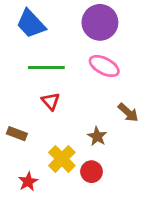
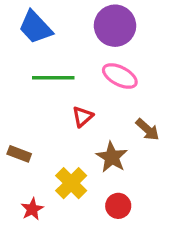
red triangle: (51, 101) -> (83, 117), moved, turned 30
brown star: (97, 136) -> (112, 157), size x1.4
red circle: (92, 172) -> (118, 206), moved

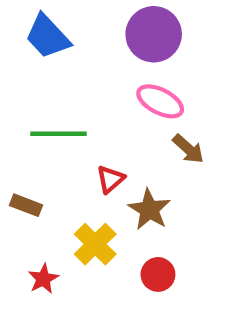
green line: (53, 78) -> (58, 134), moved
red triangle: (83, 117) -> (110, 179), moved
brown arrow: (147, 130) -> (188, 149), moved

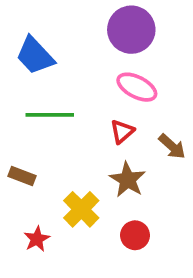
blue trapezoid: (48, 36) -> (35, 56), moved
brown arrow: (188, 149) -> (172, 146), moved
red triangle: (110, 179) -> (122, 132), moved

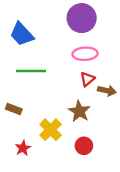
pink ellipse: (137, 87) -> (85, 54), turned -30
red triangle: (122, 132) -> (87, 79), moved
brown arrow: (172, 146) -> (107, 91), turned -30

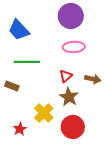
red triangle: (87, 79) -> (66, 76), moved
brown rectangle: (14, 109) -> (12, 86), moved
red circle: (84, 146) -> (73, 127), size x1.5

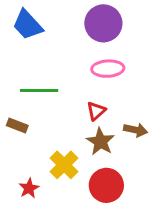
blue trapezoid: (19, 30) -> (28, 25), moved
brown arrow: (93, 79) -> (136, 130), moved

